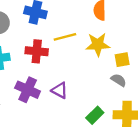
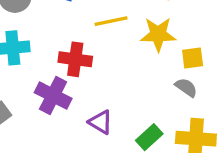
red cross: (37, 51) -> (75, 59), moved
purple triangle: (60, 90) -> (101, 122), moved

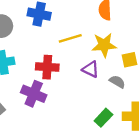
gray semicircle: (186, 87) -> (117, 82), moved
purple triangle: (101, 122) -> (91, 69), moved

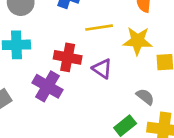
purple triangle: (91, 69) -> (102, 69), moved
gray semicircle: (117, 82) -> (145, 97), moved

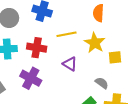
yellow star: (138, 41) -> (95, 43), turned 30
red cross: (68, 57) -> (37, 48), moved

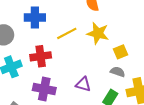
yellow square: (115, 57) -> (121, 52), moved
purple triangle: (70, 64) -> (83, 84), moved

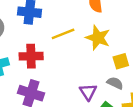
purple triangle: (83, 84) -> (88, 92), moved, turned 35

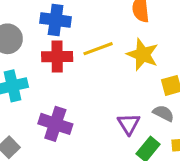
red cross: (31, 56) -> (57, 57), moved

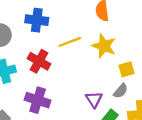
red cross: (57, 57) -> (39, 61), moved, turned 30
gray semicircle: (163, 113) -> (121, 91), turned 105

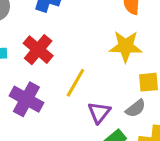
yellow line: (70, 42) -> (75, 83), moved, turned -50
yellow star: (104, 46) -> (126, 46), turned -30

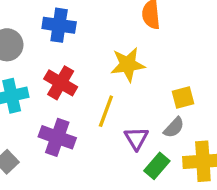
yellow star: (126, 46) -> (128, 64), moved

